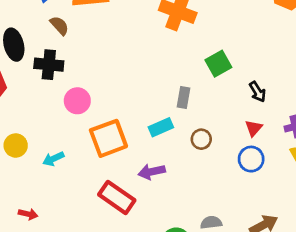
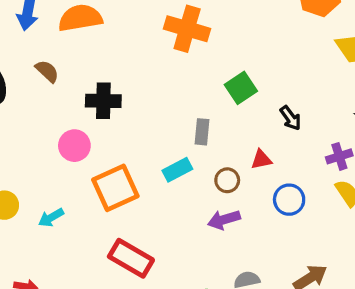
brown semicircle: (59, 26) -> (47, 71), moved
black cross: (49, 65) -> (103, 101), moved
red triangle: (254, 128) -> (261, 160), moved, turned 42
purple arrow: (152, 172) -> (224, 220), moved

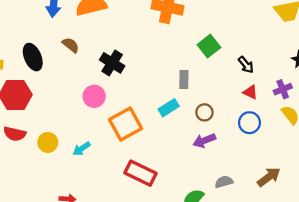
black cross: (103, 101) -> (112, 63), turned 35
red triangle: (261, 160) -> (250, 92), moved, turned 42

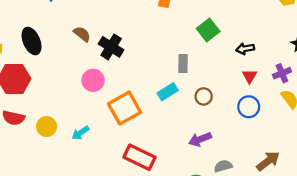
brown semicircle: (71, 45) -> (82, 34), moved
black arrow: (246, 65) -> (245, 49), turned 120
red triangle: (250, 92) -> (250, 76), turned 35
purple arrow: (204, 141) -> (200, 139), moved

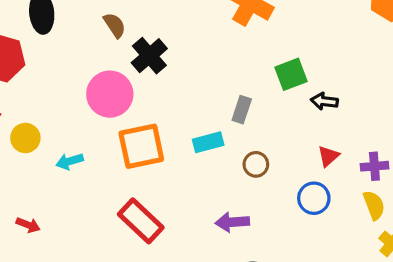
black arrow: (245, 49) -> (324, 101), moved
pink circle: (93, 80) -> (110, 94), size x1.4

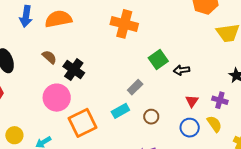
gray rectangle: (242, 110) -> (135, 87), turned 42
purple cross: (374, 166) -> (220, 100), turned 35
yellow semicircle: (374, 205) -> (214, 124), moved

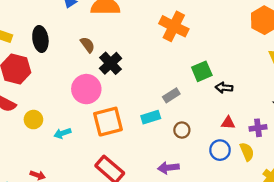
purple cross: (220, 100) -> (258, 128), turned -35
red triangle: (192, 101) -> (228, 123), turned 48

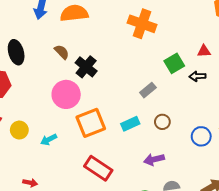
cyan rectangle: (151, 117) -> (130, 124), moved
red triangle: (228, 123) -> (204, 51), moved

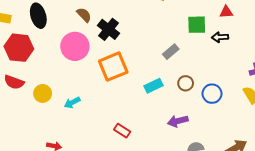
green square: (174, 63) -> (197, 25), turned 30
pink circle: (66, 94) -> (75, 46), moved
orange square: (91, 123) -> (113, 67), moved
blue circle: (201, 136) -> (212, 94), moved
red rectangle: (98, 168) -> (122, 131), size x0.6

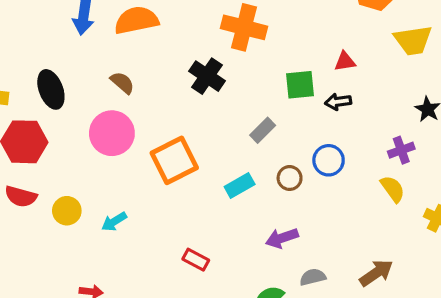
black cross: (108, 29) -> (207, 76), moved
blue circle: (212, 94) -> (329, 160), moved

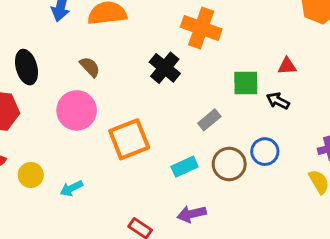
black arrow: (338, 102) -> (278, 101), turned 30
brown circle: (290, 178) -> (229, 164), size x1.5
purple arrow: (282, 238) -> (192, 214), moved

